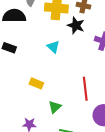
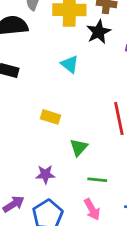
black star: (76, 25) -> (99, 32), turned 30

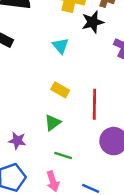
yellow rectangle: (50, 117) -> (60, 90), moved

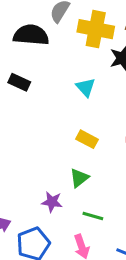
purple star: (17, 141) -> (52, 202), moved

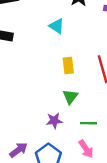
yellow rectangle: (87, 139) -> (68, 66), turned 70

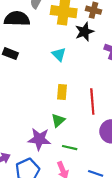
purple star: (54, 121) -> (39, 139), size x1.5

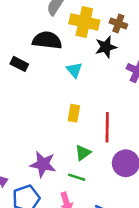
black semicircle: (17, 19) -> (47, 40), moved
green triangle: (58, 120) -> (83, 153), moved

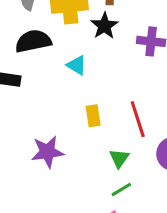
purple star: (43, 164) -> (47, 152), moved
green line: (77, 177) -> (121, 189), turned -30

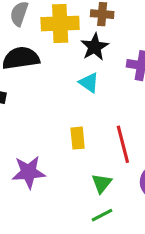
cyan triangle: (77, 65) -> (89, 83), moved

